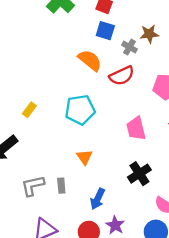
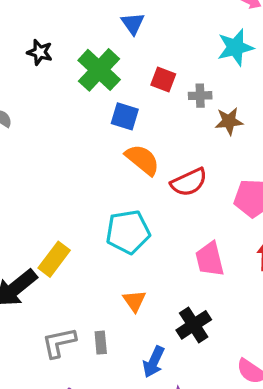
blue square: (105, 31) -> (125, 116), moved
gray cross: (129, 47) -> (200, 96), moved, turned -32
yellow rectangle: (29, 110) -> (54, 259), moved, size x1.5
black cross: (139, 174) -> (194, 325), moved

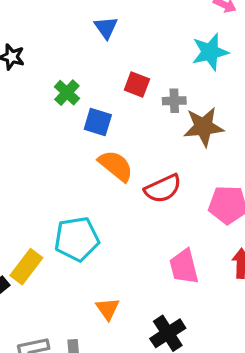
green cross: (99, 70) -> (67, 93), moved, size x0.6
brown star: (229, 121) -> (204, 127), size x1.4
cyan pentagon: (128, 232) -> (77, 239), moved

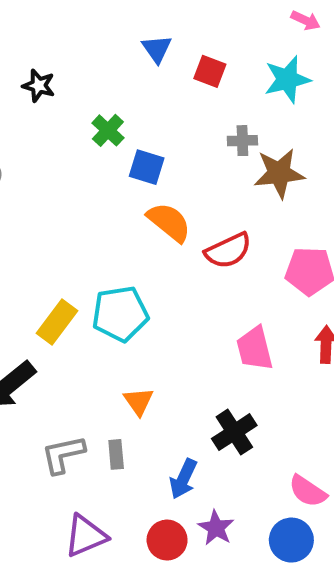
red square: (137, 85) -> (210, 71), moved
yellow rectangle: (26, 267) -> (57, 322), moved
orange triangle: (108, 309) -> (139, 401), moved

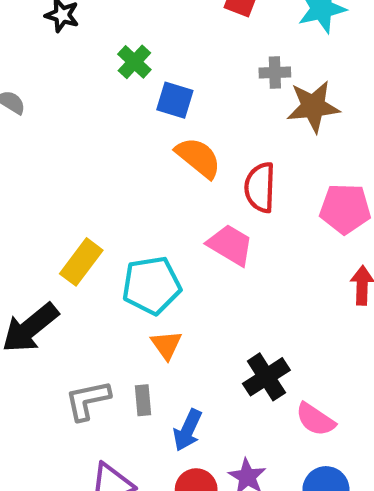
red semicircle: (228, 251) -> (260, 187), turned 117
cyan pentagon: (120, 314) -> (151, 285), moved
pink trapezoid: (255, 348) -> (230, 245), moved, turned 135
blue arrow: (183, 479) -> (188, 430), moved
pink semicircle: (308, 491) -> (315, 419), moved

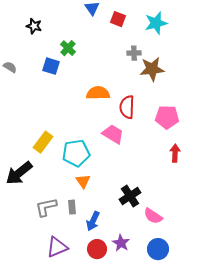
blue square: (175, 100) -> (51, 66), moved
orange semicircle: (198, 158) -> (98, 93), turned -40

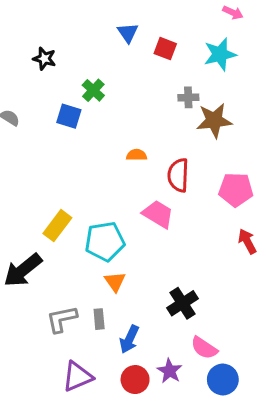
orange semicircle: (98, 93) -> (136, 155), size x0.6
red arrow: (175, 153) -> (247, 241), turned -30
pink semicircle: (153, 216) -> (204, 348), moved

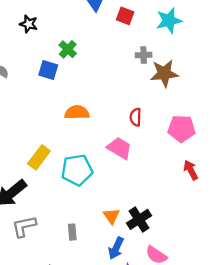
orange semicircle: (136, 155) -> (77, 113), moved, size x1.5
red semicircle: (178, 175) -> (136, 117), size x0.7
orange triangle: (115, 282) -> (111, 216), moved
gray L-shape: (62, 319) -> (24, 226), moved
blue arrow: (129, 339) -> (116, 248), moved

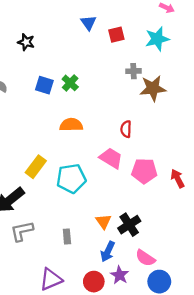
red square: (125, 16) -> (116, 35), turned -35
green cross: (68, 49) -> (70, 83), moved
pink pentagon: (182, 129) -> (144, 171), moved

